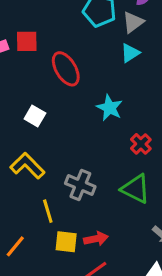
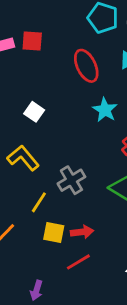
red ellipse: (66, 69) -> (86, 66), moved
gray cross: (80, 185) -> (71, 180), turned 32
yellow line: (48, 211) -> (39, 202), turned 45

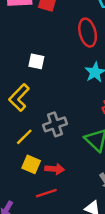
white square: (34, 112) -> (36, 61), turned -35
yellow L-shape: (23, 158) -> (19, 97), turned -108

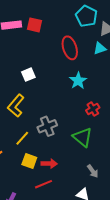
white square: (36, 61) -> (28, 75), turned -32

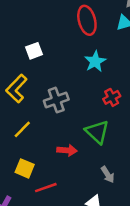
gray cross: (47, 126) -> (56, 100), moved
yellow square: (29, 161) -> (25, 168), moved
red arrow: (49, 164) -> (67, 150), moved

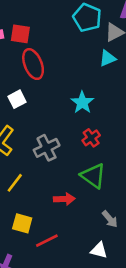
red ellipse: (87, 20) -> (33, 64), moved
red cross: (112, 97) -> (91, 138), moved

